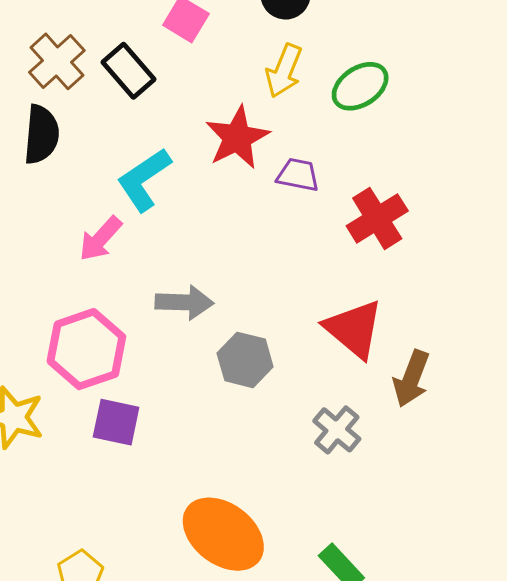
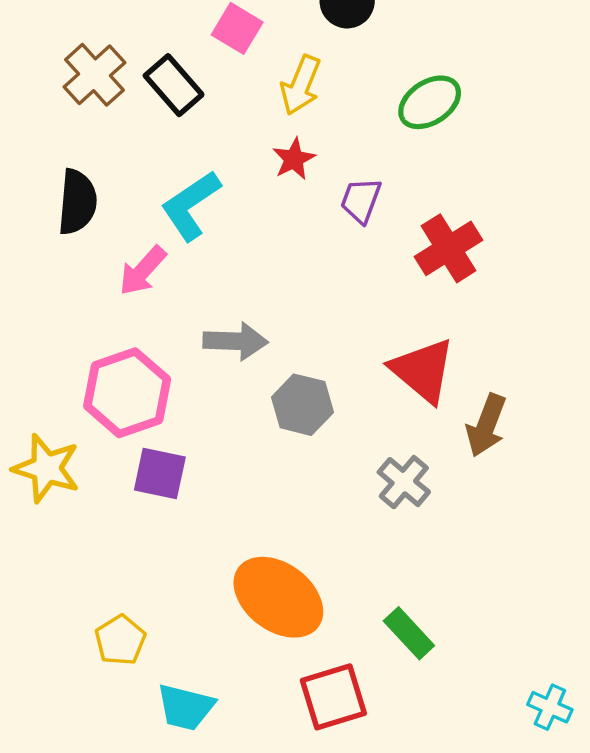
yellow arrow: (284, 71) -> (301, 85), moved
black semicircle: (41, 134) -> (77, 202), moved
red star: (237, 138) -> (294, 159), size x0.6
purple trapezoid: (298, 175) -> (361, 200), turned -81

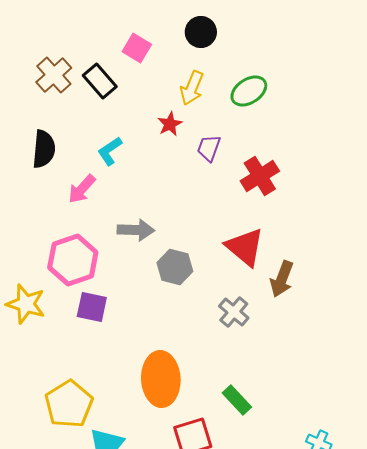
yellow arrow: (301, 85) -> (192, 88), moved
cyan L-shape: (191, 205) -> (110, 151), size x0.7
orange ellipse: (278, 597) -> (161, 379), turned 50
yellow pentagon: (120, 640) -> (69, 404), size x1.6

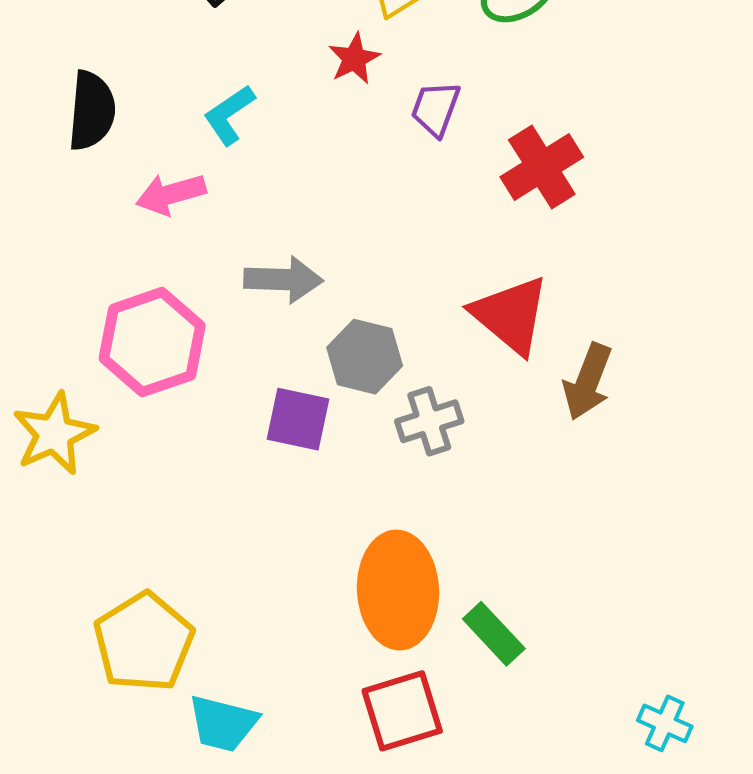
pink arrow: (82, 189) -> (171, 194), turned 32
yellow star: (26, 304) -> (54, 434), turned 30
purple square: (92, 307) -> (298, 419), moved
gray cross: (234, 312) -> (429, 421), moved, turned 32
orange ellipse: (161, 379) -> (398, 590), moved

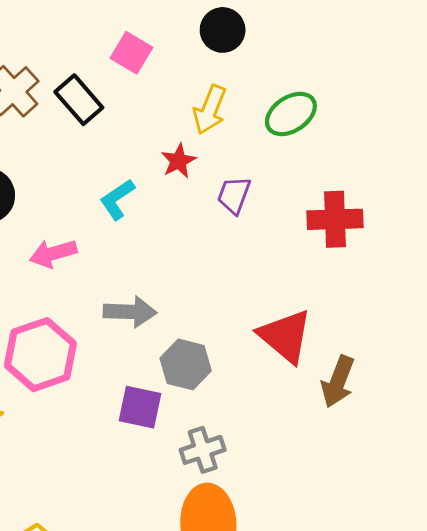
cyan L-shape: (229, 115) -> (117, 199), moved
red cross: (542, 167) -> (335, 219), moved, turned 30
gray cross: (429, 421) -> (203, 450), moved

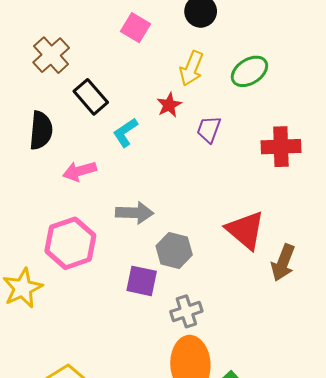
black rectangle: (79, 100) -> (91, 97), moved

